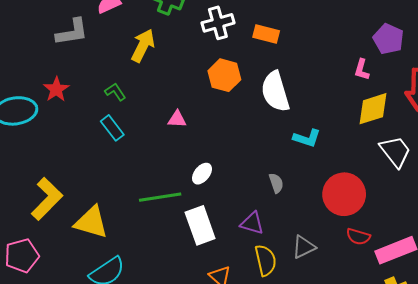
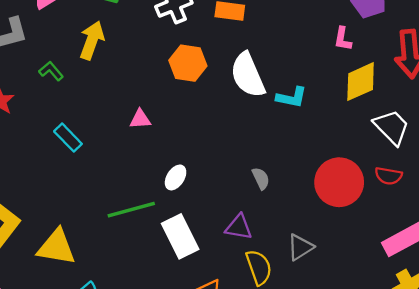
green L-shape: (115, 92) -> (51, 71), moved
cyan L-shape: (307, 138) -> (292, 97), moved
red semicircle: (358, 237) -> (388, 176), moved

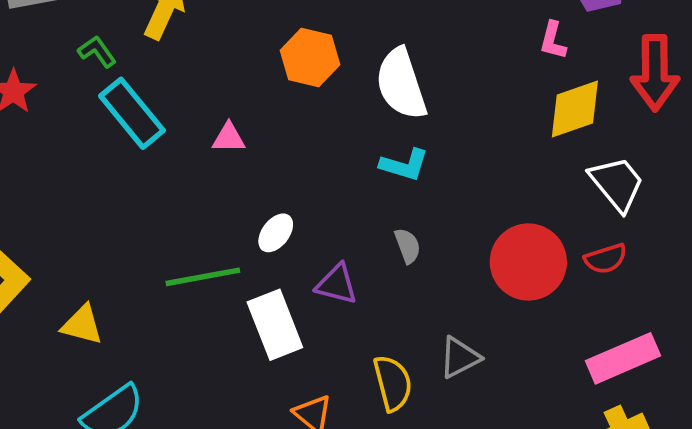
cyan L-shape: (292, 97) -> (404, 165), moved
cyan rectangle: (68, 138) -> (132, 113), moved, size x1.5
red semicircle: (388, 176) -> (606, 259), turned -32
purple triangle: (239, 227) -> (337, 284), moved
yellow triangle: (56, 247) -> (82, 325), size x0.7

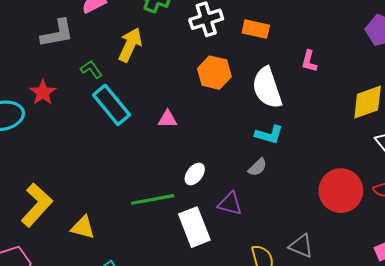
pink L-shape: (553, 40) -> (309, 61), moved
gray semicircle: (408, 246) -> (258, 167), moved, turned 66
gray triangle: (460, 357) -> (301, 246), turned 50

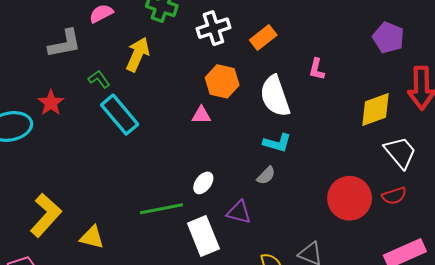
orange rectangle: (256, 29) -> (263, 38), turned -50
pink triangle: (167, 119) -> (201, 115), moved

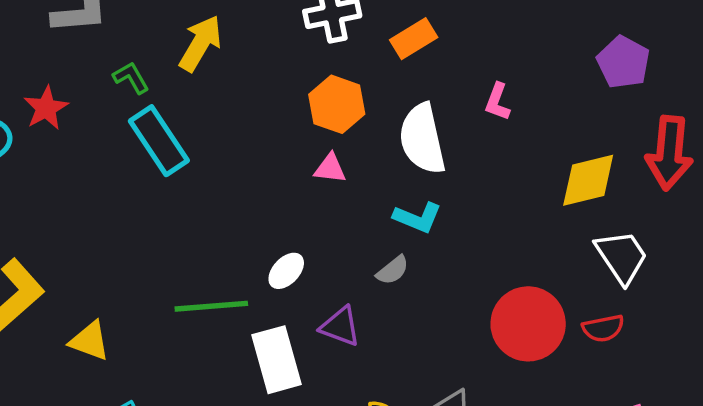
pink triangle: (201, 115) -> (330, 168), moved

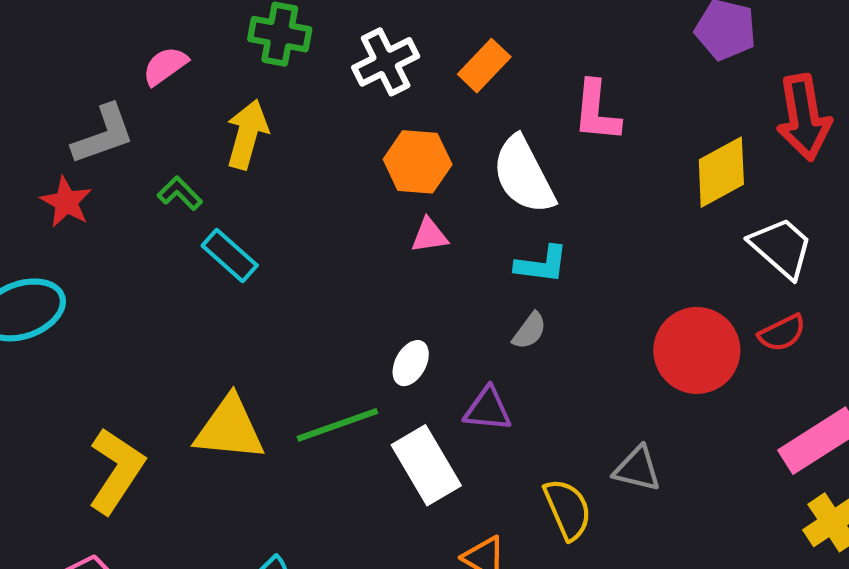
pink L-shape: (497, 102) -> (597, 111), size x1.5
red star: (46, 108) -> (66, 202), moved
cyan rectangle: (159, 141) -> (230, 256), size x0.7
yellow triangle: (90, 341) -> (230, 429), moved, size x1.5

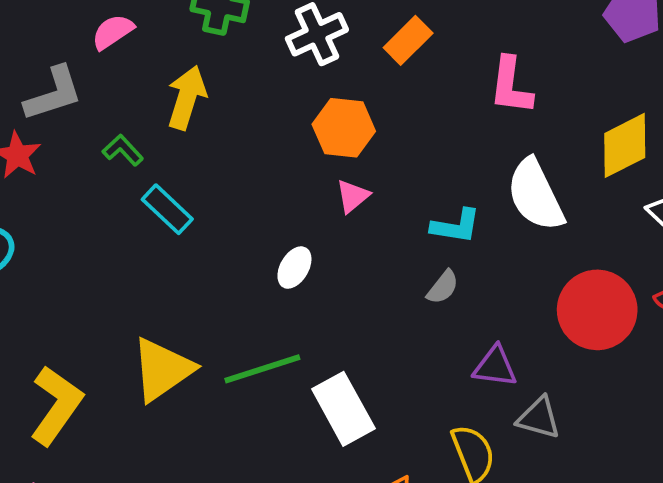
white semicircle: (524, 175) -> (535, 195), moved
pink triangle: (429, 235) -> (353, 196), turned -33
white ellipse: (411, 363) -> (294, 268), moved
purple triangle: (488, 409) -> (495, 366), moved
yellow triangle: (230, 429) -> (162, 369), turned -42

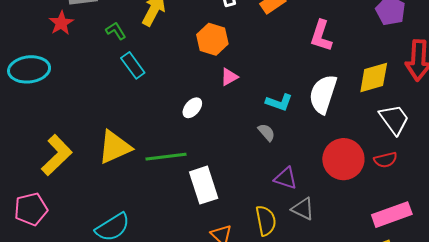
orange hexagon: (344, 128) -> (212, 39), moved
white semicircle: (535, 195) -> (323, 94), turned 33
gray semicircle: (443, 287) -> (266, 132), turned -90

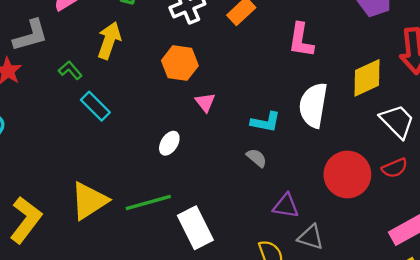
pink triangle: (229, 77) -> (205, 102), turned -30

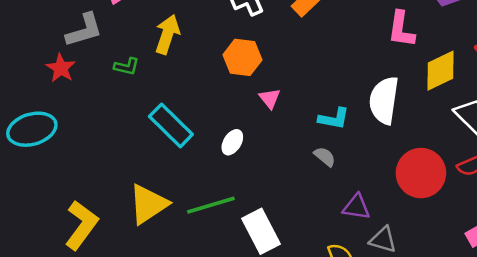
pink L-shape: (301, 40) -> (401, 29), moved
green L-shape: (70, 70) -> (127, 66), turned 145
cyan rectangle: (95, 106) -> (171, 125), moved, size x1.4

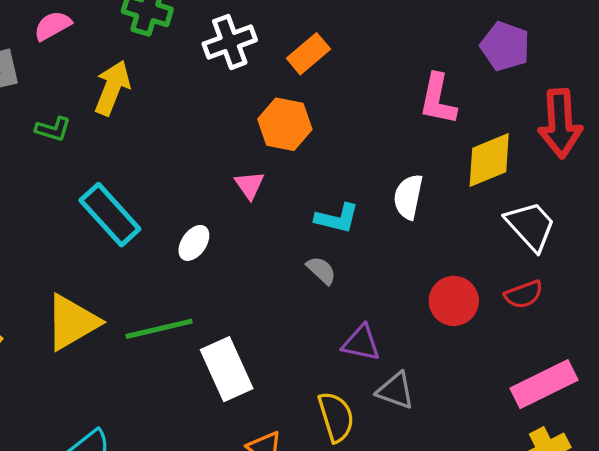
orange hexagon: (242, 57) -> (285, 124), moved
white semicircle: (384, 100) -> (408, 197), size x0.7
red circle: (421, 173) -> (454, 301), size x0.7

